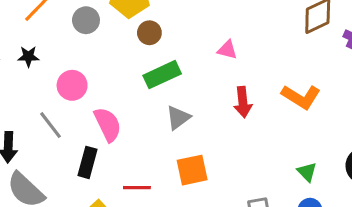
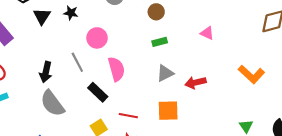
green rectangle: (162, 75) -> (160, 42), size x0.6
red arrow: (243, 102) -> (195, 83), moved, turned 72
black rectangle: (87, 162) -> (98, 92), turned -72

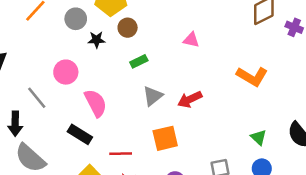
black star: (71, 13) -> (96, 40), moved
gray line: (77, 62) -> (37, 98), moved

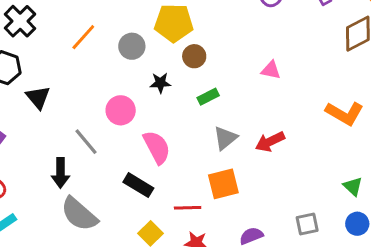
black star: (96, 40) -> (160, 83), moved
orange square: (165, 138) -> (223, 184), moved

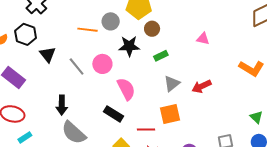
orange line: (83, 37) -> (88, 30), moved, turned 54
black star: (160, 83) -> (129, 46), size x1.5
gray line: (86, 142) -> (77, 67), moved

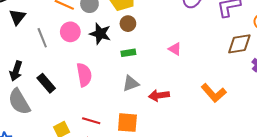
pink circle: (102, 64) -> (70, 32), moved
black rectangle: (114, 114) -> (46, 83), moved
orange square: (170, 114) -> (127, 123), moved

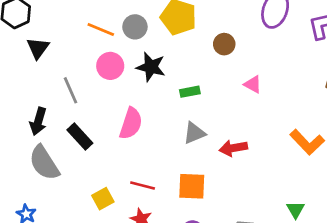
brown circle: (128, 24) -> (224, 44), moved
gray line: (42, 38) -> (70, 90), moved
pink semicircle: (84, 75) -> (131, 123), turned 30

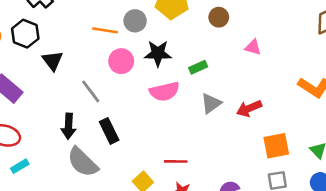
pink semicircle: (131, 123) -> (164, 91), moved, turned 72
black rectangle: (80, 137) -> (109, 131), turned 30
orange square: (192, 186) -> (276, 146), moved

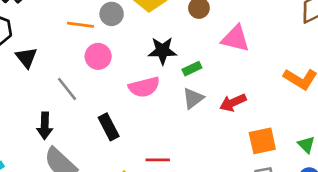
pink triangle: (253, 47) -> (235, 39), size x1.6
black star: (158, 53) -> (162, 51), moved
green rectangle: (198, 67) -> (192, 69), moved
black rectangle: (109, 131) -> (109, 127), moved

